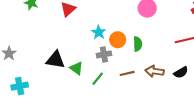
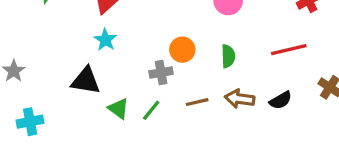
cyan star: (99, 32) -> (105, 40), moved
green semicircle: (138, 44) -> (228, 56), moved
green triangle: (77, 68) -> (118, 109), moved

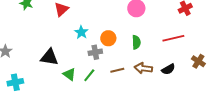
cyan star: (105, 40) -> (81, 32), moved

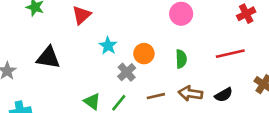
gray cross: (95, 52) -> (127, 72), turned -32
black triangle: (49, 57) -> (48, 58), moved

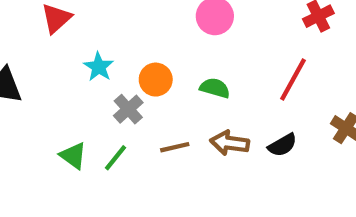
red line: (230, 54) -> (293, 80), turned -48
green semicircle: (181, 59) -> (215, 88), turned -72

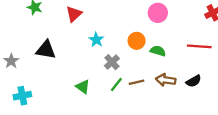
orange circle: (156, 80) -> (137, 41), moved
red line: (293, 80) -> (199, 46), turned 65
green line: (116, 158) -> (116, 84), moved

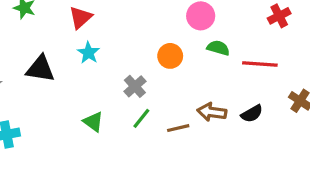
cyan star: (96, 40) -> (88, 53), moved
green semicircle: (158, 51) -> (218, 48), moved
brown line: (137, 82) -> (178, 128), moved

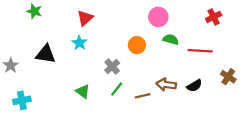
red triangle: (80, 17) -> (85, 18), moved

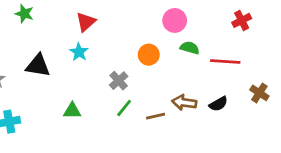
green triangle: (83, 91) -> (72, 111), moved, turned -35

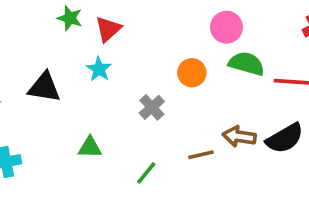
green star: (24, 14) -> (70, 18), moved
green semicircle: (190, 48) -> (247, 64), size x1.4
black semicircle: (218, 104) -> (285, 138), size x1.5
green line: (124, 108) -> (146, 173), moved

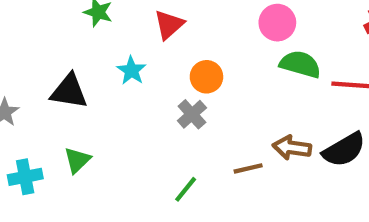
red triangle: (108, 29) -> (169, 25), moved
orange circle: (192, 73) -> (206, 77), moved
green triangle: (90, 147) -> (77, 160), moved, turned -45

